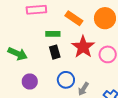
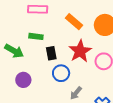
green rectangle: (53, 34) -> (36, 36), moved
blue circle: (66, 80) -> (61, 73), moved

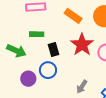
blue circle: (61, 73) -> (48, 70), moved

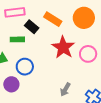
black rectangle: (54, 49) -> (32, 27), moved, turned -32
blue circle: (48, 70) -> (25, 67), moved

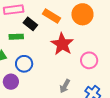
pink circle: (88, 54) -> (89, 60), moved

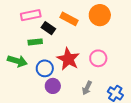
red star: (62, 44) -> (68, 59), moved
pink circle: (89, 60) -> (98, 58), moved
purple circle: (11, 82) -> (53, 86), moved

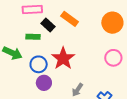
orange circle: (100, 15) -> (112, 23), moved
pink circle: (98, 58) -> (113, 58), moved

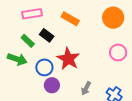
black rectangle: (48, 25) -> (47, 35), moved
green rectangle: (33, 37) -> (28, 41), moved, turned 48

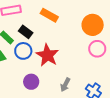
orange circle: (113, 18) -> (93, 25), moved
blue circle: (44, 67) -> (23, 51), moved

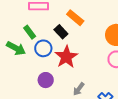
black rectangle: (26, 32) -> (61, 32), moved

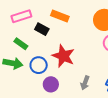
black rectangle: (61, 32) -> (42, 29), moved
blue circle: (43, 48) -> (39, 65), moved

